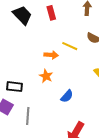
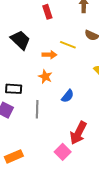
black trapezoid: (22, 15) -> (20, 40), moved
gray line: (28, 116) -> (37, 109), moved

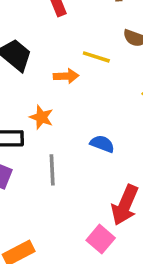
orange star: (45, 77) -> (41, 117), moved
blue semicircle: (68, 96) -> (102, 144), turned -104

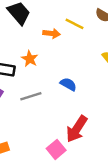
gray line: (52, 170) -> (31, 96), turned 65

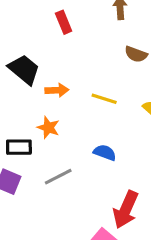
yellow line: (74, 24) -> (104, 99), moved
orange arrow: (52, 33) -> (57, 90), moved

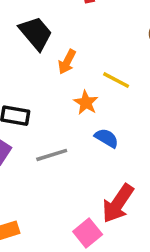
orange arrow: (57, 90) -> (67, 62), turned 110
orange star: (48, 128) -> (86, 103), moved

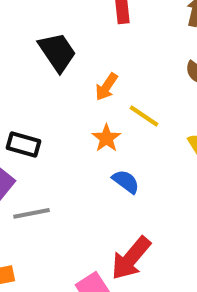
orange arrow: (67, 62) -> (106, 87), moved
gray line: (52, 155) -> (32, 213), moved

